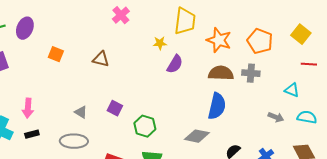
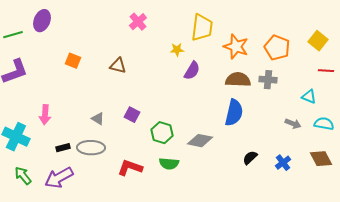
purple ellipse: (25, 28) -> (42, 21), moved
black rectangle: (32, 134) -> (63, 148), moved
gray diamond: (197, 136) -> (200, 141), moved

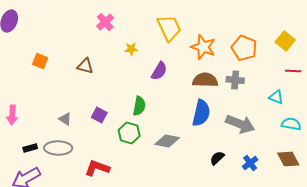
yellow trapezoid: (202, 28) -> (169, 28), turned -32
yellow star: (177, 50) -> (131, 49), moved
gray arrow: (293, 124) -> (240, 124), moved, size x1.8
green semicircle: (169, 164) -> (139, 106), moved, turned -84

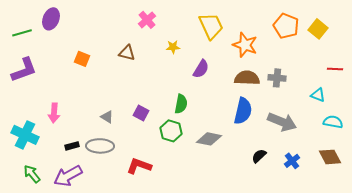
yellow square: (285, 41) -> (318, 29), moved
orange pentagon: (244, 48) -> (286, 26), moved
brown triangle: (85, 66) -> (127, 53), moved

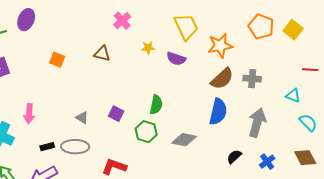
orange star: (245, 45) -> (220, 46), turned -30
purple semicircle: (201, 69) -> (176, 59), moved, turned 78
brown semicircle: (247, 78) -> (222, 79), turned 135
gray arrow: (282, 122) -> (257, 123), turned -96
cyan semicircle: (333, 122) -> (308, 123), turned 36

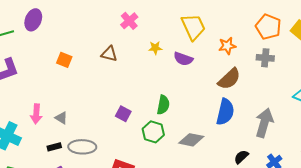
orange star: (220, 46) -> (227, 46), size x0.7
gray cross: (252, 79) -> (265, 58), moved
gray triangle: (82, 118) -> (61, 118), moved

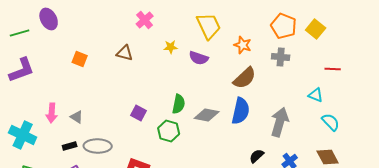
purple ellipse: (33, 20) -> (49, 19), turned -50
orange star: (227, 46) -> (243, 45), turned 30
gray diamond: (191, 140) -> (207, 115), moved

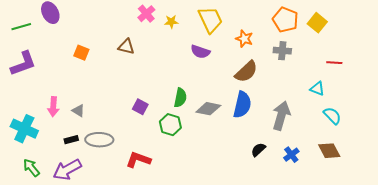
yellow star: (171, 47) -> (171, 22), moved

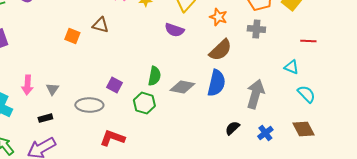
orange square: (81, 53) -> (72, 36), moved
gray triangle: (78, 111) -> (52, 89), turned 32
gray ellipse: (99, 140) -> (89, 105), moved

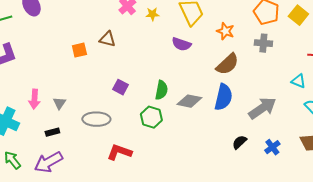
orange square: (72, 36) -> (79, 50), turned -35
purple square: (114, 85) -> (120, 87), moved
gray arrow: (255, 94) -> (262, 108), turned 40

